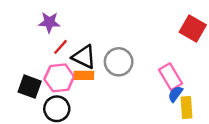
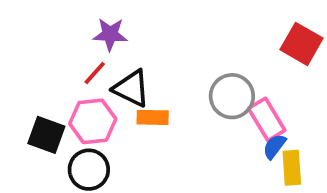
purple star: (49, 22) -> (110, 34), moved
gray circle: (119, 62) -> (232, 96), moved
orange rectangle: (84, 75) -> (153, 117), moved

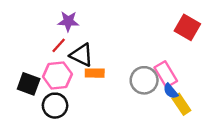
gray circle: (232, 96) -> (144, 80), moved
blue semicircle: (274, 146) -> (171, 91), turned -77
yellow rectangle: (292, 168) -> (181, 104), turned -30

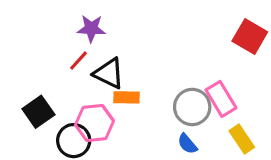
pink hexagon: (57, 75) -> (94, 123), moved
black square: (29, 84) -> (38, 112), turned 35
blue semicircle: (171, 91) -> (187, 144), moved

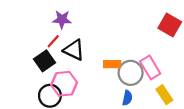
orange rectangle: (127, 97) -> (112, 64), moved
black square: (38, 112) -> (44, 61), moved
blue semicircle: (187, 144) -> (127, 98), turned -128

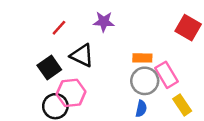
purple star: (62, 19) -> (104, 22), moved
red line: (53, 41) -> (59, 28), moved
orange rectangle: (112, 64) -> (142, 58), moved

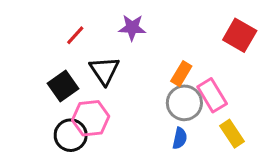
black triangle: (82, 55) -> (104, 71), turned 30
orange rectangle: (142, 58) -> (181, 74), turned -60

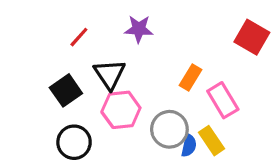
gray circle: (184, 103) -> (169, 129), moved
pink hexagon: (91, 118) -> (121, 110), moved
yellow rectangle: (232, 134) -> (212, 141), moved

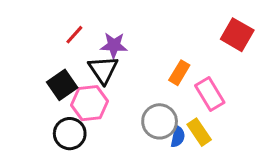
purple star: (139, 29) -> (114, 45), moved
pink hexagon: (121, 110) -> (89, 103), moved

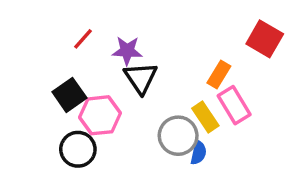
black triangle: (103, 70) -> (141, 78), moved
orange rectangle: (179, 73) -> (219, 75), moved
yellow rectangle: (199, 132) -> (205, 117), moved

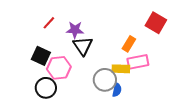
black square: (69, 95) -> (41, 56), turned -30
pink rectangle: (234, 105) -> (138, 62), turned -70
yellow rectangle: (205, 117) -> (121, 69), turned -54

